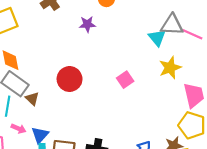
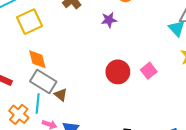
red circle: (70, 79) -> (118, 72), moved

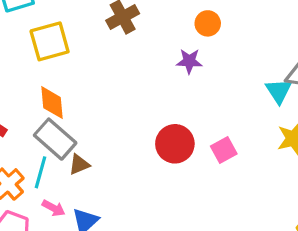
purple star: (109, 20) -> (189, 61), moved
brown triangle: (61, 95) -> (79, 164), turned 48

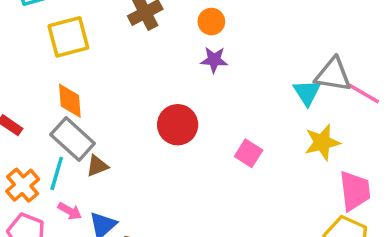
orange circle: (208, 23) -> (211, 22), moved
red circle: (175, 144) -> (178, 125), moved
pink square: (224, 150) -> (249, 153), turned -30

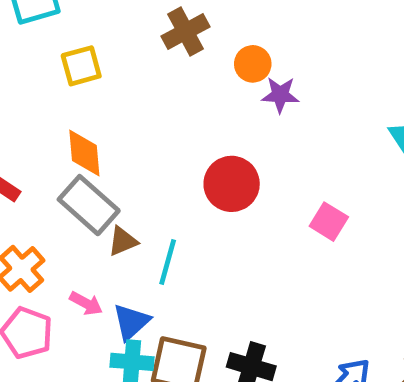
orange circle: (211, 22) -> (253, 64), moved
yellow square: (68, 37) -> (81, 66), size x0.7
cyan line: (57, 173) -> (168, 262), moved

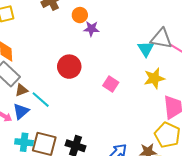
cyan line: (168, 262) -> (41, 100), turned -66
blue triangle: (131, 322) -> (21, 111), moved

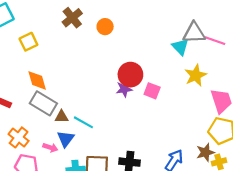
purple star: (91, 29) -> (124, 89), moved
red circle: (69, 67) -> (130, 75), moved
brown triangle: (22, 90) -> (62, 117), turned 32

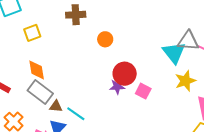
brown cross: (72, 18) -> (76, 15), turned 30
orange circle: (105, 27) -> (105, 39), moved
cyan triangle: (180, 47) -> (174, 53), size x1.4

